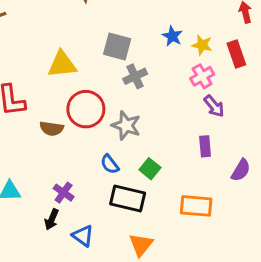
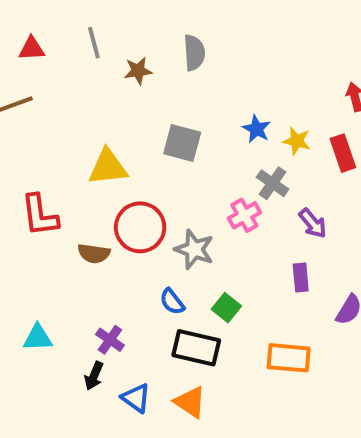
gray cross: (135, 76) -> (273, 183), moved, turned -30
pink cross: (202, 76) -> (244, 215), moved
orange triangle: (141, 245) -> (190, 402), moved, turned -35

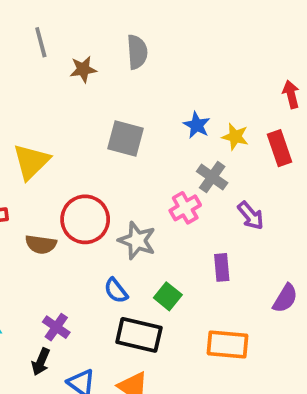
yellow triangle: (108, 167) -> (31, 162), moved, turned -39
purple rectangle: (301, 278) -> (222, 267), moved

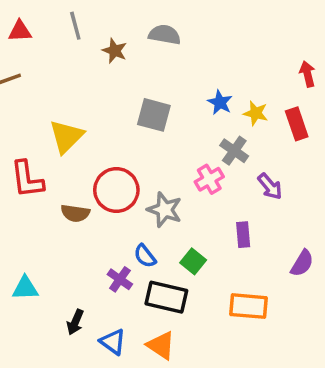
gray semicircle: (137, 52) -> (165, 35), turned -76
brown star: (83, 69) -> (115, 51), turned 30
purple cross: (56, 327) -> (120, 279), moved

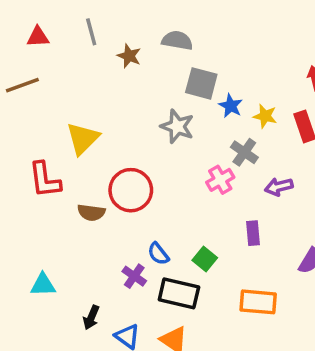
gray square: (154, 115) -> (201, 83), moved
purple arrow: (270, 186) -> (279, 187), turned 116
gray star: (165, 210) -> (177, 126), moved

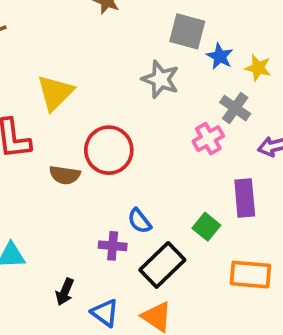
purple rectangle: (253, 233) -> (245, 198), size x1.4
green square: (205, 259) -> (206, 227), moved
purple cross: (134, 276) -> (113, 246), turned -30
black rectangle: (179, 293) -> (162, 265), turned -57

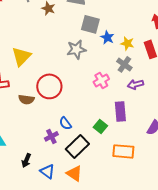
gray star: (160, 79) -> (76, 49), turned -30
gray cross: (235, 108) -> (124, 64), moved
purple cross: (113, 246) -> (51, 136), turned -32

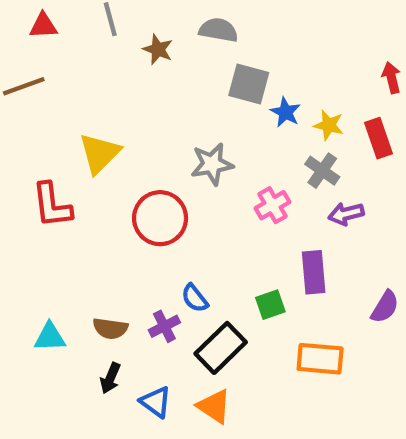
gray star: (76, 49) -> (212, 164), moved
brown semicircle: (26, 99) -> (110, 328), moved
green square: (100, 126) -> (270, 305), turned 32

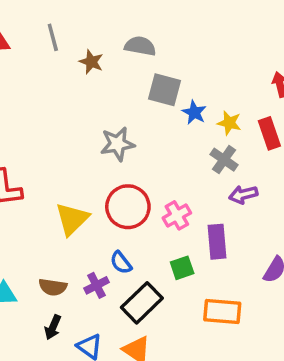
yellow triangle: (99, 153) -> (72, 219), moved
gray star: (212, 164) -> (117, 144), moved
pink cross: (273, 205) -> (177, 215), moved
red circle: (160, 218) -> (128, 207), moved

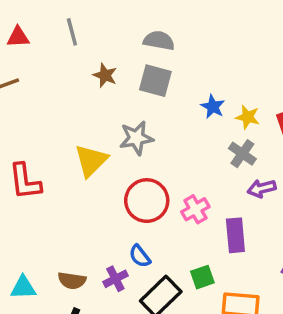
brown star: (91, 62) -> (105, 75), moved
gray square: (165, 90) -> (155, 81), moved
yellow triangle: (72, 219) -> (91, 161), moved
green square: (182, 268) -> (202, 277), moved

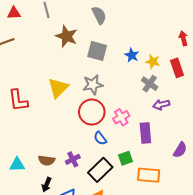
gray semicircle: (159, 41) -> (99, 15), turned 54
brown star: (105, 75) -> (67, 36), size x1.5
gray square: (155, 81) -> (97, 51), moved
gray star: (136, 138) -> (93, 85), moved
blue semicircle: (140, 256) -> (100, 138), moved

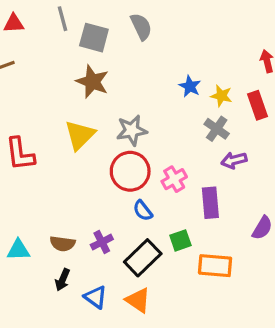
brown star: (67, 36) -> (92, 82), moved
gray square: (97, 51) -> (94, 38), moved

